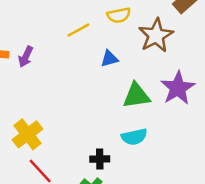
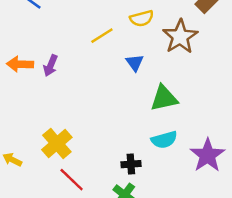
blue triangle: (109, 59) -> (135, 63), turned -48
purple star: (178, 88) -> (207, 155), moved

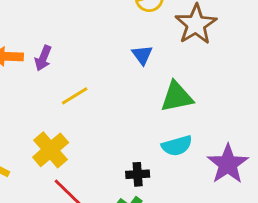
yellow line: (102, 36) -> (75, 96), moved

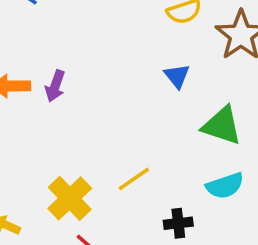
yellow line: (75, 96) -> (134, 179), moved
green triangle: (177, 97) -> (222, 126), turned 33

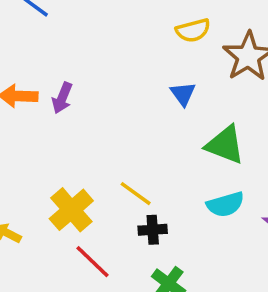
yellow line: (134, 179) -> (136, 194), turned 68
black cross: (178, 223) -> (153, 230), moved

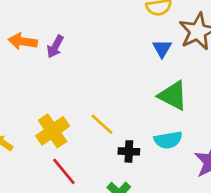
blue triangle: (183, 94) -> (162, 48), moved
black cross: (153, 230) -> (129, 151), moved

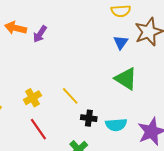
yellow cross: (53, 131) -> (32, 98), size x0.7
cyan semicircle: (168, 140) -> (116, 125), moved

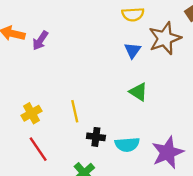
green triangle: (126, 79) -> (138, 92), size x0.7
yellow line: (70, 96) -> (75, 111), turned 30

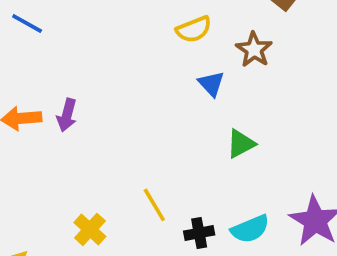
brown star: (165, 38) -> (254, 50), size x0.7
green triangle: (138, 92) -> (241, 144), turned -42

